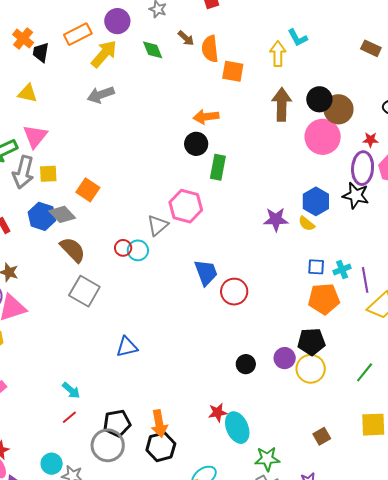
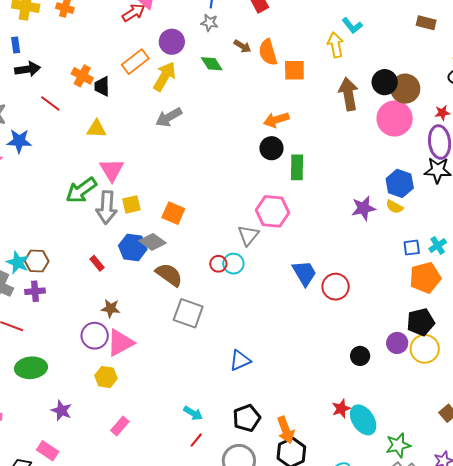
black pentagon: (117, 423) -> (247, 418), moved

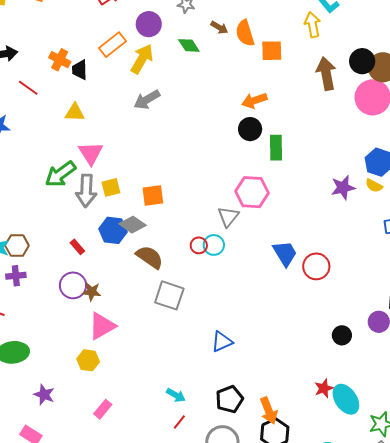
orange square: (173, 213) -> (153, 195), turned -30
purple circle: (95, 336) -> (73, 285), moved

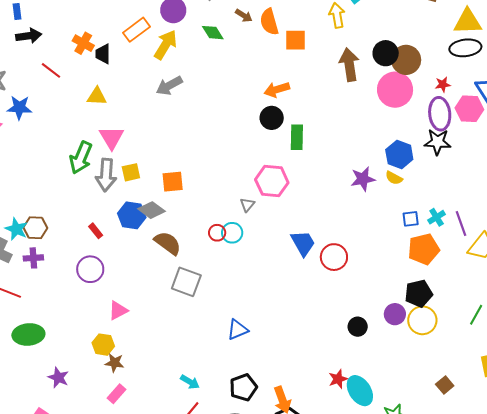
green arrow: (60, 174) -> (81, 158), turned -32
gray triangle: (228, 217) -> (247, 205), size x0.7
brown star: (92, 292) -> (114, 363), moved
pink triangle: (102, 326) -> (118, 310), size x0.7

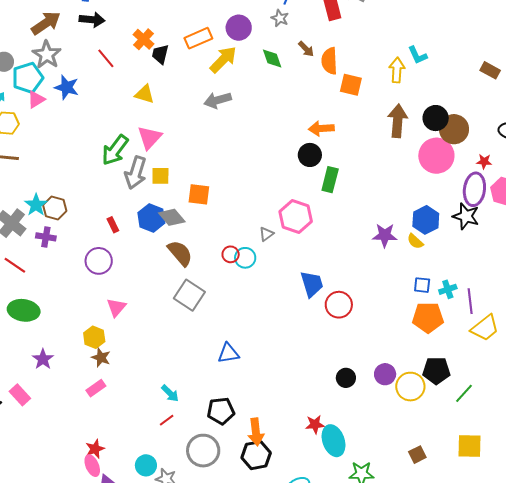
black pentagon: (419, 294) -> (436, 371), moved
pink triangle: (118, 310) -> (116, 307), turned -35

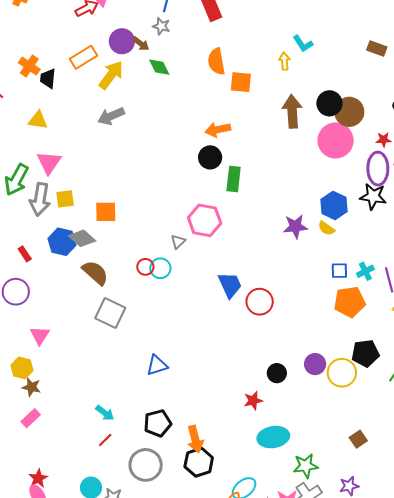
brown arrow: (306, 49) -> (141, 44), moved
yellow arrow: (397, 70) -> (284, 61), size x0.7
red star: (315, 424) -> (253, 401), moved
cyan ellipse: (334, 441) -> (273, 437), turned -72

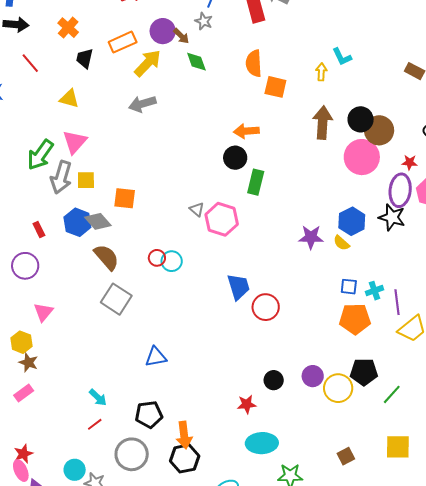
orange cross: (29, 66) -> (68, 28), moved
gray triangle: (178, 242) -> (197, 209), moved, turned -42

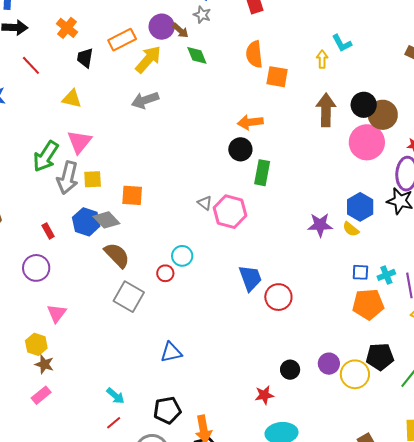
red circle: (157, 258) -> (165, 273), moved

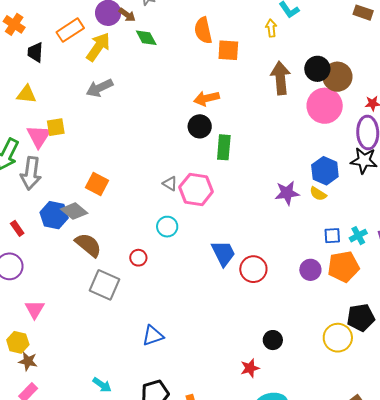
yellow square: (93, 179) -> (56, 127), moved
orange square: (132, 195) -> (97, 184), turned 30
cyan circle: (182, 256) -> (167, 227), moved
purple circle: (329, 364) -> (310, 270), moved

